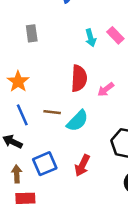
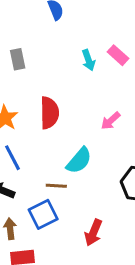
red semicircle: (79, 78) -> (49, 113), moved
brown line: (52, 112) -> (56, 186), moved
red arrow: (82, 165) -> (93, 233), moved

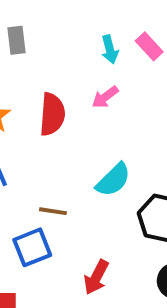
pink arrow: (111, 121) -> (105, 97), moved
cyan semicircle: (79, 161) -> (113, 180), moved

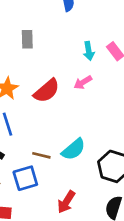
red semicircle: (52, 114) -> (47, 91), turned 40
cyan semicircle: (113, 180) -> (73, 149), moved

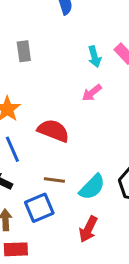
red semicircle: (47, 91) -> (53, 131), moved, turned -112
cyan semicircle: (73, 149) -> (92, 187), moved

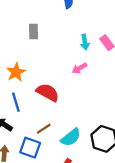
brown line: (54, 180) -> (44, 129), turned -48
blue square: (39, 208) -> (30, 148), turned 35

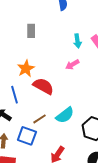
orange star: (16, 72) -> (26, 69), moved
cyan semicircle: (71, 137) -> (65, 115), moved

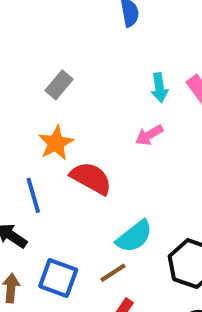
gray rectangle: (31, 31) -> (59, 85), moved, turned 40
brown line: (39, 119) -> (113, 273), moved

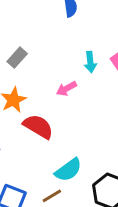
pink arrow: (149, 135) -> (66, 89), moved

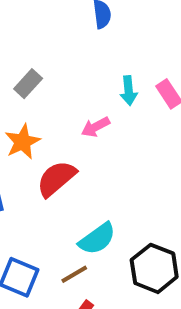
red semicircle: (38, 126) -> (56, 179), turned -72

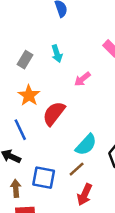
cyan arrow: (129, 91) -> (57, 54), moved
pink arrow: (95, 127) -> (82, 79), moved

